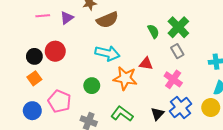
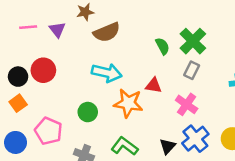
purple triangle: (67, 18) -> (57, 30), turned -32
gray rectangle: (177, 51) -> (192, 70), turned 56

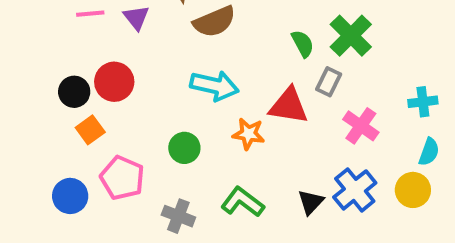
gray rectangle: (192, 70) -> (329, 82), moved
red triangle: (154, 85) -> (289, 106), size x1.5
orange square: (18, 103) -> (90, 130), moved
orange star: (128, 103) -> (249, 134), size x0.7
pink cross: (187, 104) -> (361, 126), moved

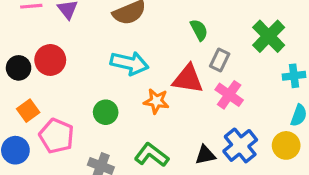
green cross: (351, 36) -> (269, 36), moved
pink cross: (361, 126) -> (229, 95), moved
orange square: (90, 130) -> (28, 111), moved
black triangle: (311, 202) -> (205, 155), turned 35

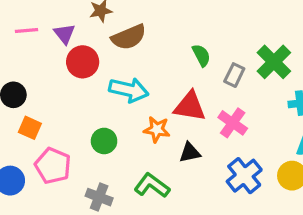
red circle: (50, 60) -> (83, 62), moved
gray rectangle: (220, 60) -> (234, 75), moved
orange square: (28, 111) -> (30, 128), moved, turned -30
black triangle: (205, 155) -> (190, 153), moved

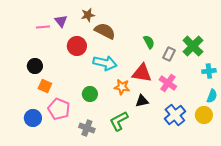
purple triangle: (64, 34) -> (61, 21), moved
brown semicircle: (129, 37) -> (105, 31), turned -130
green L-shape: (152, 186) -> (119, 121), turned -65

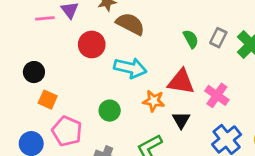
gray rectangle: (169, 54) -> (218, 38), moved
black triangle: (142, 101) -> (181, 120), turned -48

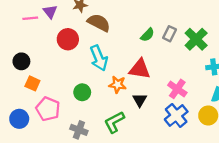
green semicircle: (191, 39) -> (147, 35), turned 72
cyan arrow: (130, 68) -> (99, 58), turned 55
pink cross: (217, 95) -> (177, 89), moved

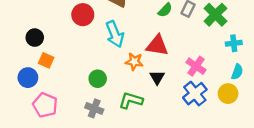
green circle: (82, 92) -> (98, 79), moved
pink pentagon: (48, 109) -> (45, 105), moved
blue circle: (19, 119) -> (28, 78), moved
green L-shape: (114, 122) -> (131, 100), turned 45

